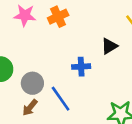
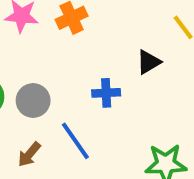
gray circle: (32, 83) -> (33, 101), moved

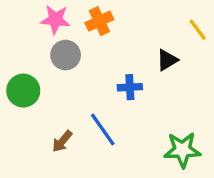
gray circle: (33, 101) -> (66, 55), moved

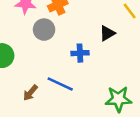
gray circle: (66, 55) -> (44, 30), moved
blue line: (103, 130) -> (60, 84), turned -30

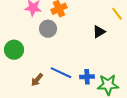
blue cross: (80, 53) -> (87, 77), moved

